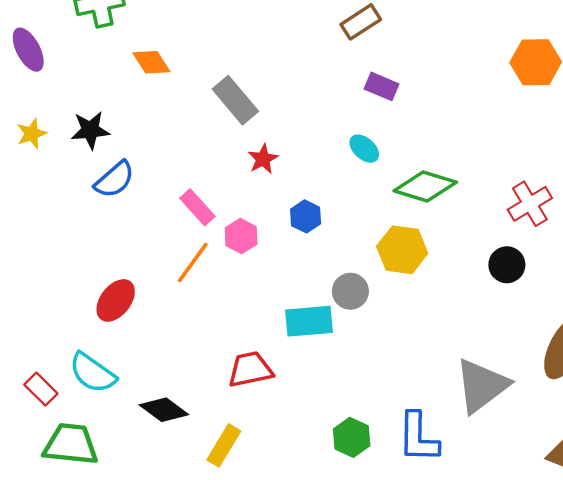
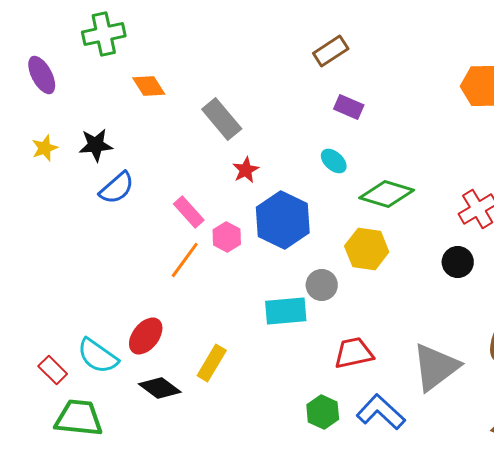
blue hexagon: (306, 216) -> (283, 220), size x2.0
red ellipse: (116, 300) -> (146, 336), moved
red trapezoid: (250, 369) -> (354, 353), moved
blue L-shape: (418, 437) -> (381, 412), turned 132
yellow rectangle: (224, 445) -> (212, 363), moved

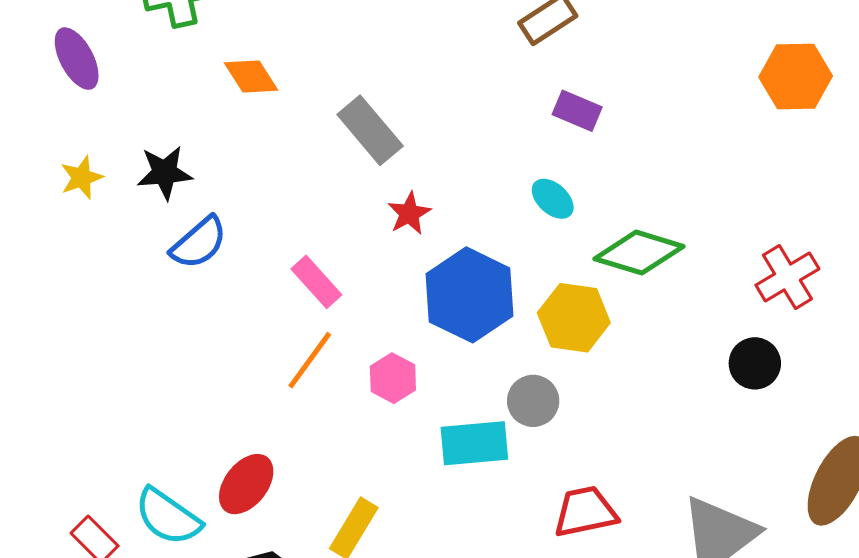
pink hexagon: (227, 237) -> (393, 378), moved
yellow hexagon: (367, 249) -> (574, 318), moved

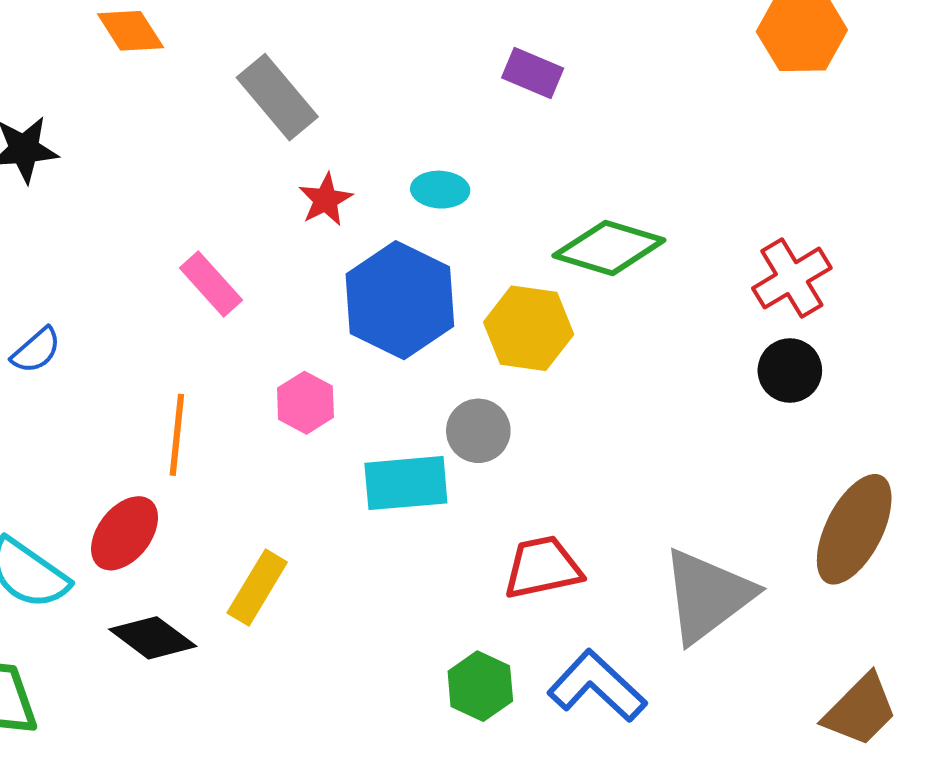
cyan ellipse: (553, 199) -> (440, 190), moved, turned -39
blue semicircle: (199, 243) -> (36, 350), moved, size x0.7
orange line: (310, 360) -> (177, 435), moved, turned -30
black circle: (755, 363) -> (790, 370), moved

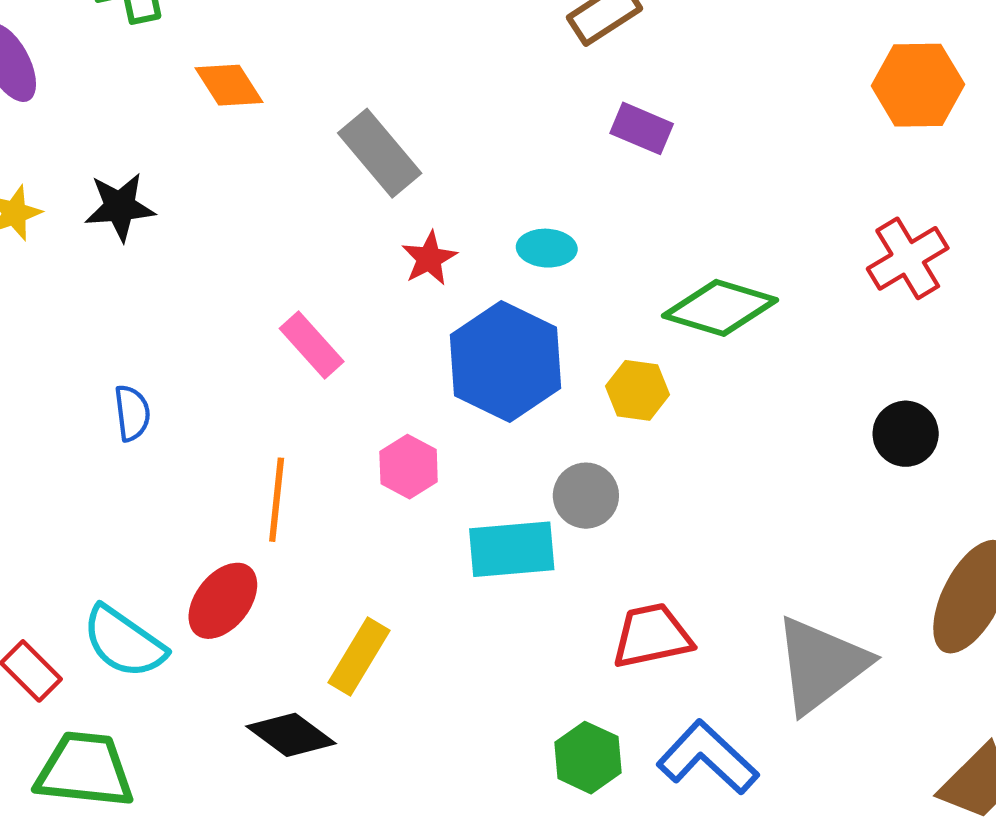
red cross: (792, 278) -> (908, 258), moved
yellow hexagon: (529, 328) -> (637, 390), size x0.7
blue semicircle: (36, 350) -> (132, 413), turned -56
black diamond: (153, 638) -> (291, 735), moved

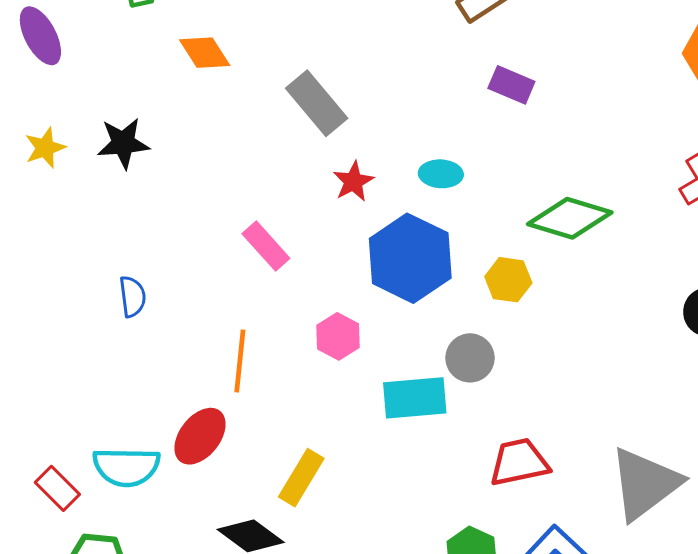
cyan semicircle: (124, 642) -> (126, 467), turned -34

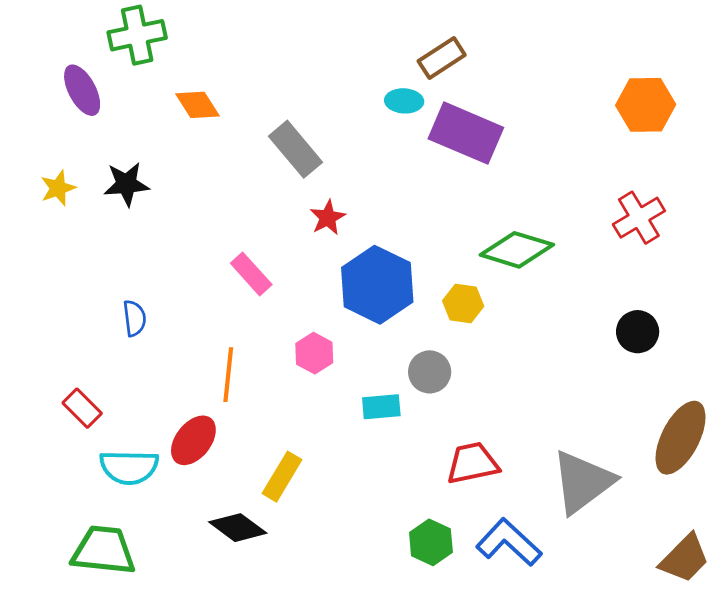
purple ellipse: (40, 36) -> (82, 90), moved
purple rectangle: (511, 85) -> (466, 133), size x1.8
cyan ellipse: (441, 174) -> (404, 101), moved
cyan rectangle: (415, 398) -> (381, 407), size x0.7
red rectangle: (57, 488) -> (82, 408), moved

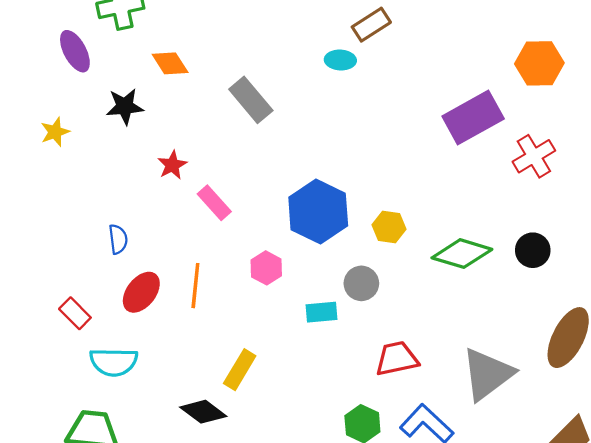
purple rectangle: (466, 133) -> (473, 118), moved, turned -52
black star: (126, 184) -> (125, 106), moved
red star: (328, 218) -> (172, 165), moved
green diamond: (517, 250) -> (462, 254), moved
red ellipse: (193, 440) -> (141, 292), moved

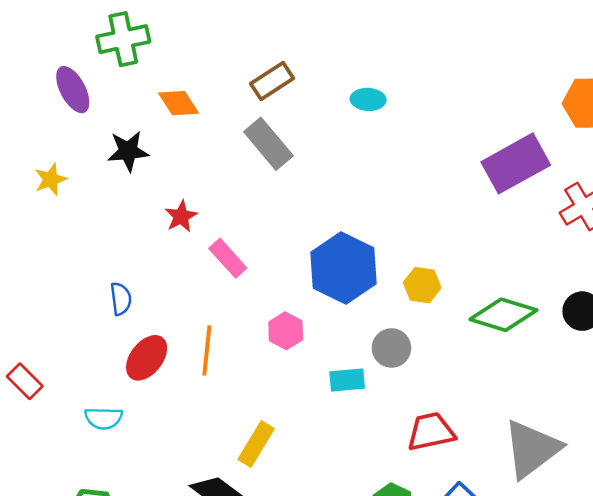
brown rectangle: (371, 25) -> (272, 81), moved
red rectangle: (75, 313) -> (25, 381), moved
cyan semicircle: (114, 362) -> (104, 418), moved, size x0.7

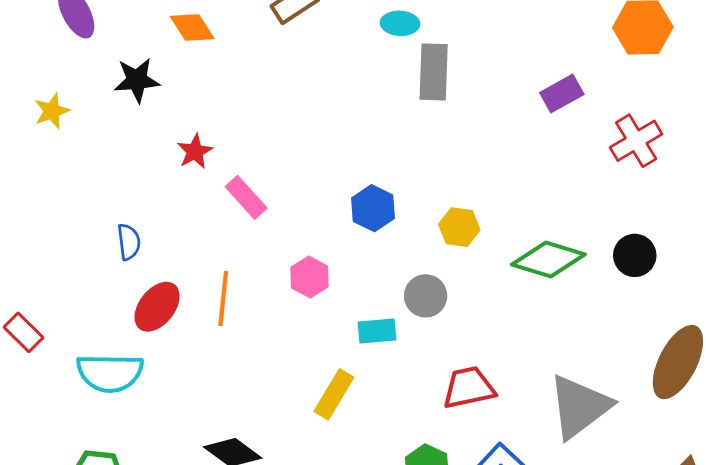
gray rectangle: (268, 144) -> (434, 72), moved, turned 42
purple rectangle: (516, 163) -> (562, 94), size x0.6
blue hexagon: (343, 268) -> (373, 208), size x0.6
cyan semicircle: (104, 418) -> (110, 373), size x1.6
yellow rectangle: (256, 444) -> (334, 394), moved

